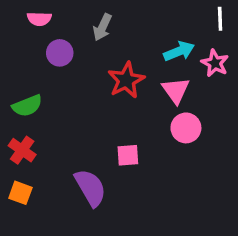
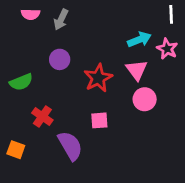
gray arrow: (102, 27) -> (61, 20), moved
purple circle: (60, 53) -> (60, 59), moved
red star: (126, 80) -> (98, 78), moved
red cross: (22, 150) -> (42, 116), moved

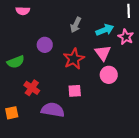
gray arrow: (61, 20) -> (76, 25), moved
purple semicircle: (70, 146) -> (53, 110), turned -50
orange square: (16, 150) -> (12, 113), turned -32

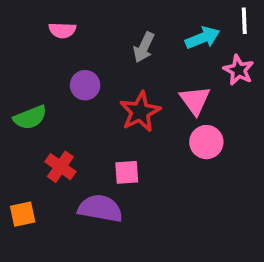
pink semicircle: (23, 11) -> (62, 30), moved
cyan arrow: (105, 30) -> (203, 38), moved
pink square: (75, 91) -> (127, 172), moved

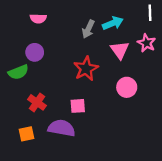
cyan arrow: (203, 38) -> (113, 23), moved
purple circle: (85, 85) -> (35, 52), moved
pink triangle: (195, 100) -> (120, 50), moved
orange square: (23, 214) -> (27, 134), moved

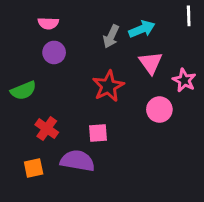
pink star: (147, 43) -> (184, 80), moved
purple circle: (35, 52) -> (54, 52), moved

